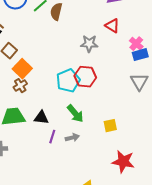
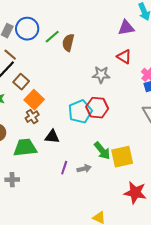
green arrow: (75, 114) -> (102, 151), moved
black triangle: (41, 118) -> (52, 137), moved
yellow square: (110, 126) -> (122, 157), size x1.6

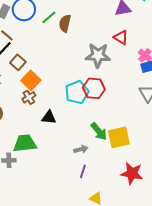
gray star: (101, 75) -> (98, 55), size x1.4
green trapezoid: (25, 148) -> (25, 143), moved
purple line: (64, 168) -> (83, 171), moved

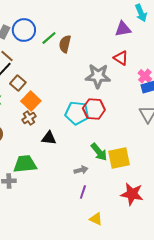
cyan pentagon: (77, 92) -> (77, 113), turned 30

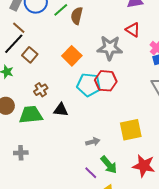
orange square: (31, 101) -> (72, 56), moved
green arrow: (99, 152) -> (109, 165), moved
green trapezoid: (25, 164) -> (31, 115), moved
purple line: (83, 192) -> (91, 173), moved, turned -64

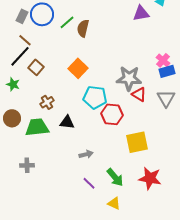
red triangle: (133, 30) -> (139, 94), moved
gray star: (110, 48) -> (129, 78), moved
red hexagon: (106, 81) -> (112, 114), moved
gray arrow: (93, 142) -> (86, 154), moved
purple line: (91, 173) -> (89, 183), moved

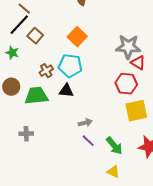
cyan pentagon: (95, 97) -> (70, 66), moved
red hexagon: (112, 114) -> (126, 84), moved
purple line: (89, 183) -> (88, 141), moved

